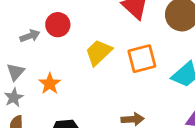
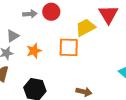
yellow trapezoid: (99, 52) -> (85, 27), moved
orange square: (142, 59) -> (69, 47), moved

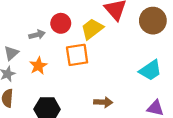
red circle: (51, 12) -> (61, 23), moved
gray arrow: (30, 14) -> (37, 35), moved

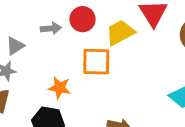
orange star: (38, 66) -> (60, 88), moved, turned 30

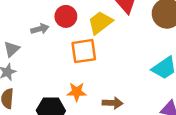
orange star: (60, 88) -> (77, 92), moved

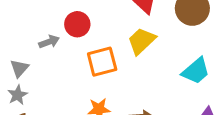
yellow trapezoid: (100, 23) -> (141, 41), moved

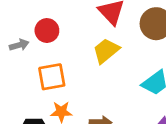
orange square: (102, 62) -> (52, 77), moved

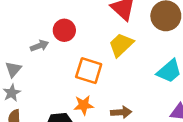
orange square: (52, 77) -> (89, 71), moved, turned 32

